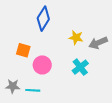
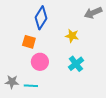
gray arrow: (98, 43) -> (93, 13), moved
orange square: (23, 50) -> (29, 42), moved

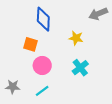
blue diamond: (41, 18) -> (43, 19), turned -30
cyan line: (31, 86) -> (42, 91), moved, turned -40

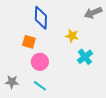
cyan cross: (80, 68) -> (85, 57), moved
cyan line: (42, 91) -> (40, 86), turned 72

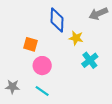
blue diamond: (41, 18) -> (57, 20), moved

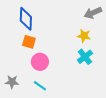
blue diamond: (57, 20) -> (26, 19), moved
yellow star: (76, 38) -> (84, 36), moved

